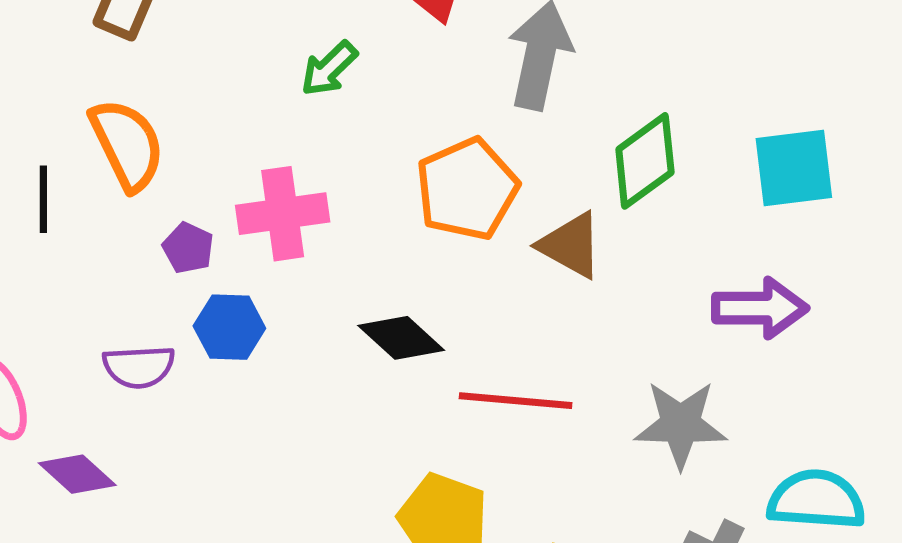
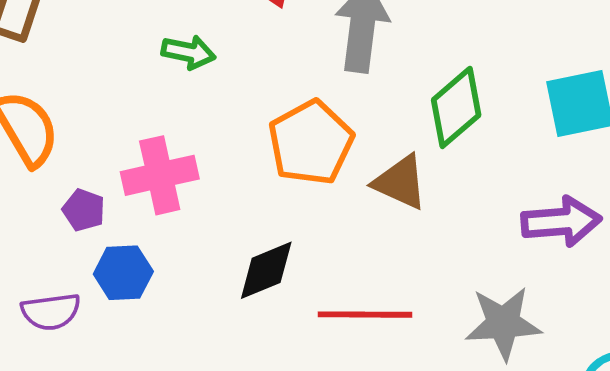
green arrow: (329, 69) -> (188, 52), turned -120
black diamond: (401, 338) -> (266, 270), turned -60

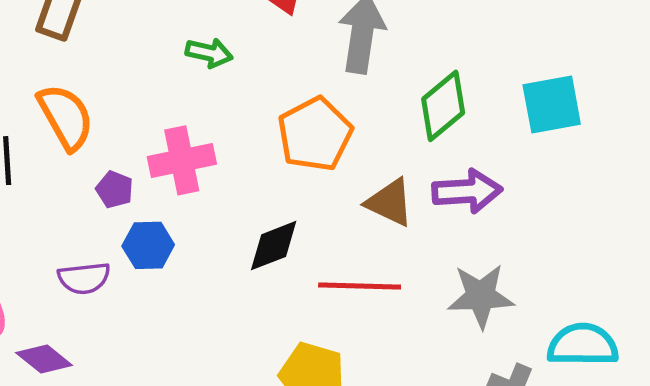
brown triangle: (400, 182) -> (390, 202), moved
purple arrow: (561, 222) -> (467, 191), moved

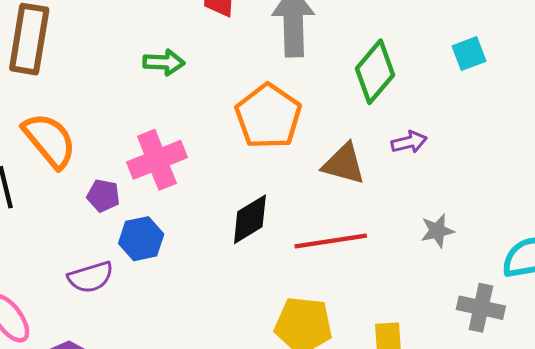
cyan square: (552, 104) -> (469, 54), size x0.6
purple arrow: (467, 191) -> (409, 142), size x0.6
gray star: (481, 296) -> (437, 231), size x0.6

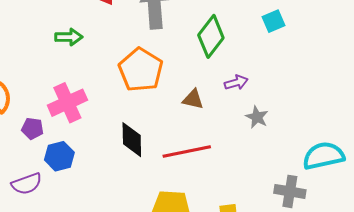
brown triangle: (344, 164) -> (193, 99), size x0.7
black diamond: (250, 219) -> (132, 140), turned -57
gray star: (437, 231) -> (257, 117), moved, turned -30

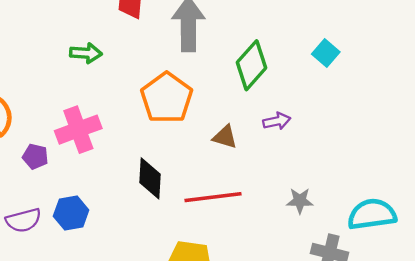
cyan square: (273, 21) -> (326, 53), turned -30
gray star: (257, 117) -> (300, 201), moved, turned -30
blue hexagon: (59, 156) -> (71, 213), moved

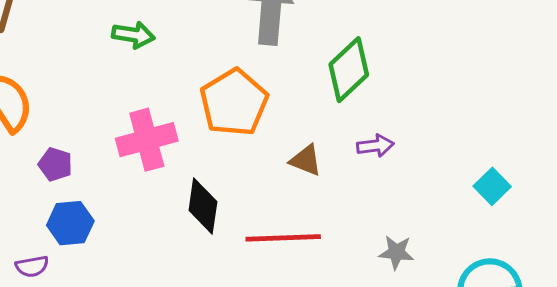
cyan square: (326, 53) -> (492, 186), moved
pink cross: (78, 130) -> (147, 140), moved
blue hexagon: (71, 213) -> (70, 223), moved
purple semicircle: (24, 220) -> (32, 266), moved, size x0.7

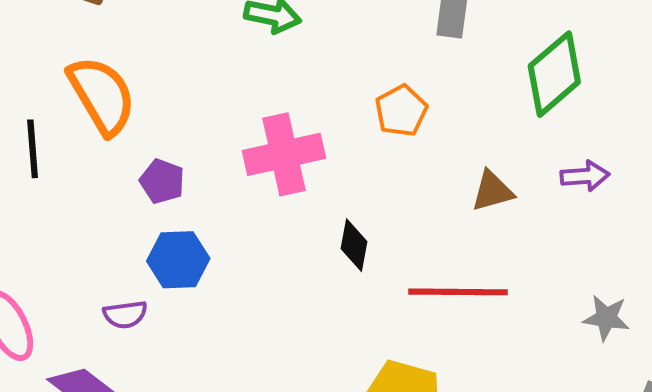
orange pentagon: (234, 103) -> (401, 111), size x0.6
brown triangle: (306, 160) -> (492, 191), turned -40
black diamond: (203, 206) -> (354, 245), size x0.7

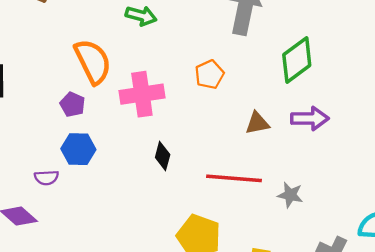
orange semicircle: (102, 95) -> (93, 61), moved
purple arrow: (585, 176) -> (310, 118), size x1.4
black diamond: (354, 245) -> (163, 156), moved
gray star: (606, 318) -> (290, 195), moved

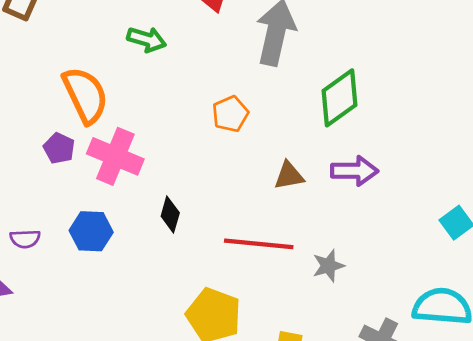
pink cross: (142, 94) -> (115, 156), moved, turned 30
blue hexagon: (78, 149) -> (91, 231), moved
gray star: (290, 195) -> (328, 266), turned -30

